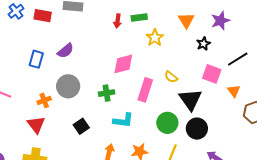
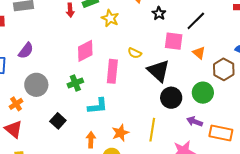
green circle: (167, 123) -> (203, 93), moved

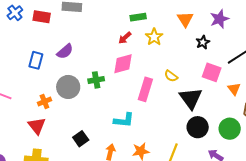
red arrow: (70, 10) -> (125, 38), moved, turned 40
green cross: (75, 83) -> (96, 80), moved
black square: (58, 121) -> (81, 139), moved

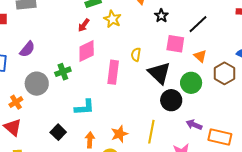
yellow semicircle: (171, 76) -> (136, 55), turned 72
cyan L-shape: (124, 120) -> (85, 107), moved
green circle: (230, 129) -> (191, 83), moved

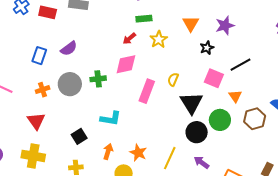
orange cross: (16, 102) -> (43, 90), moved
purple arrow: (194, 125) -> (202, 162), moved
orange star: (119, 134) -> (138, 153), turned 30

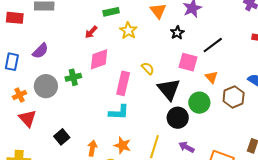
red arrow: (129, 39) -> (91, 32), moved
yellow semicircle: (173, 79) -> (148, 68), turned 120
cyan L-shape: (111, 118) -> (119, 112), moved
red triangle: (36, 121) -> (28, 118), moved

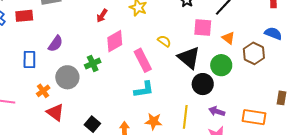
pink rectangle: (123, 83) -> (143, 60), turned -30

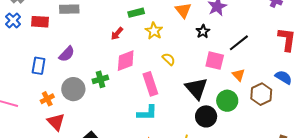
yellow semicircle: (164, 41) -> (169, 59), moved

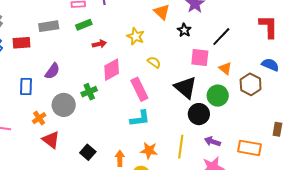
green rectangle: (136, 13) -> (84, 25), moved
red arrow: (117, 34) -> (99, 44), turned -136

